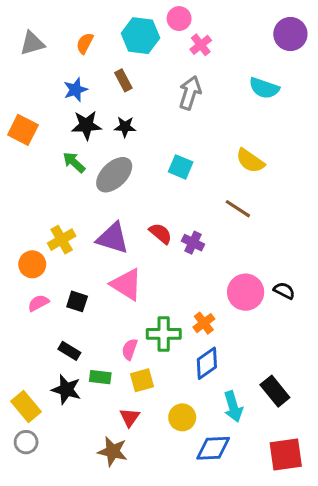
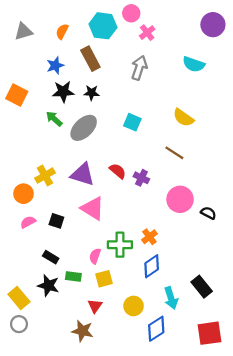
brown rectangle: (123, 80) -> (90, 59), size x1.5
pink circle: (246, 292) -> (180, 199), moved
blue diamond: (213, 448) -> (156, 329), turned -30

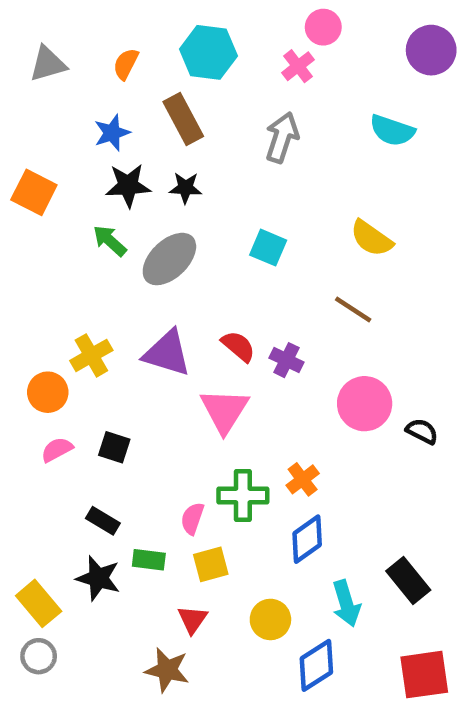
pink circle: (131, 13) -> (323, 27), moved
pink triangle: (93, 208) -> (225, 411), moved, turned 30

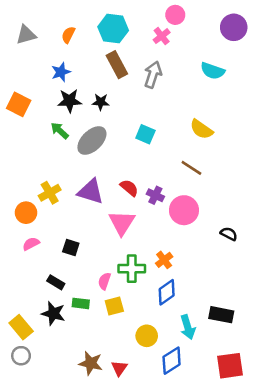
brown rectangle: (183, 119) -> (117, 65), moved
pink circle: (365, 404) -> (184, 210), moved
black square: (114, 447) -> (71, 247), moved
black rectangle: (408, 580) -> (221, 315), turned -40
red triangle: (192, 619) -> (119, 368), moved

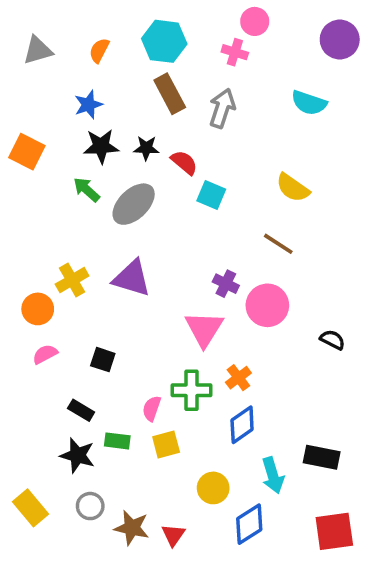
pink cross: (162, 36) -> (235, 52), turned -35
red semicircle: (129, 188) -> (184, 162), moved
pink triangle: (122, 223) -> (204, 329), moved
yellow rectangle: (21, 327) -> (30, 508), moved
gray circle: (21, 356) -> (90, 506), moved

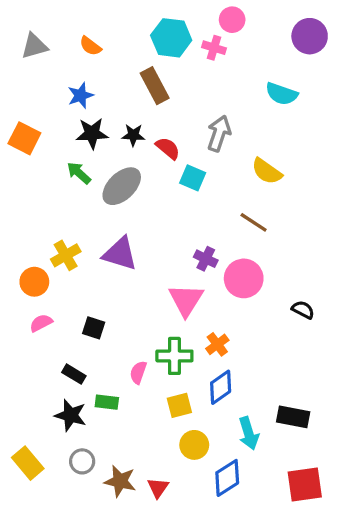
cyan hexagon: (164, 41) -> (171, 38), moved
orange semicircle: (99, 50) -> (90, 46), turned -80
gray arrow: (222, 108) -> (219, 133), moved
yellow square: (166, 445) -> (179, 405), moved

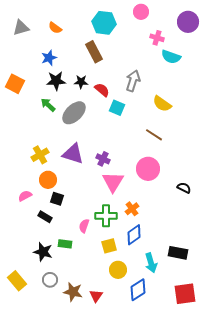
pink cross: (214, 48) -> (157, 38), moved
purple cross: (206, 259) -> (103, 159), moved
orange circle: (34, 282) -> (48, 180), moved
black rectangle: (74, 374) -> (45, 217), moved

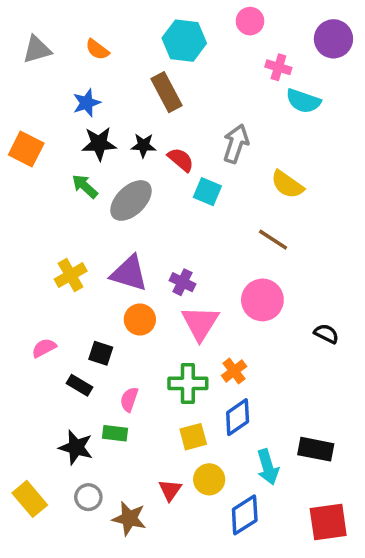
orange circle: (48, 180) -> (140, 319), moved
pink semicircle: (84, 226) -> (129, 399), moved
red triangle: (96, 296) -> (170, 490), moved

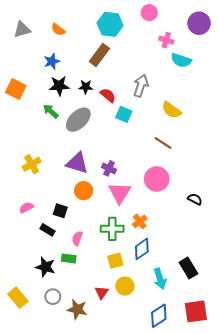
brown rectangle: (167, 92) -> (99, 55), turned 65
yellow cross: (71, 275) -> (32, 164), moved
black rectangle: (316, 449) -> (188, 268), turned 48
blue diamond: (245, 515) -> (159, 316), moved

